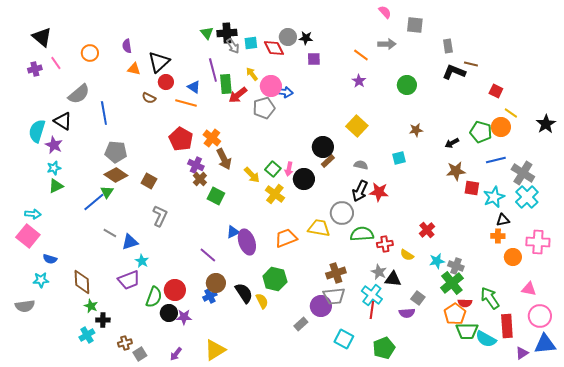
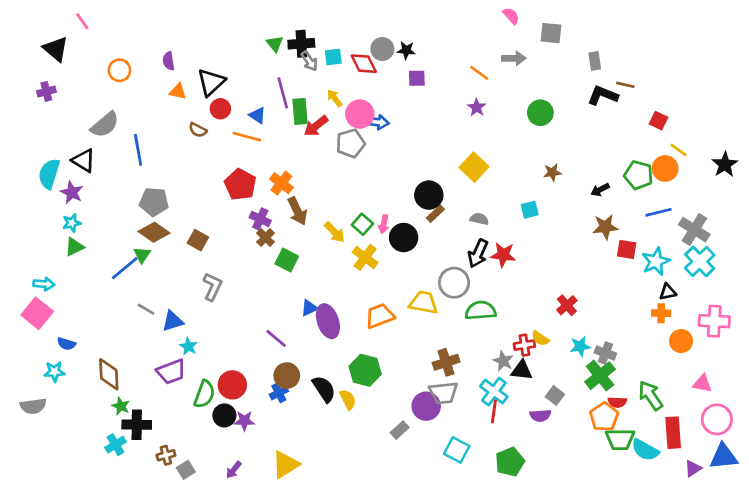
pink line: (56, 63) -> (82, 21), moved
red cross: (385, 244) -> (524, 345), moved
black cross: (103, 320) -> (137, 425), size x1.5

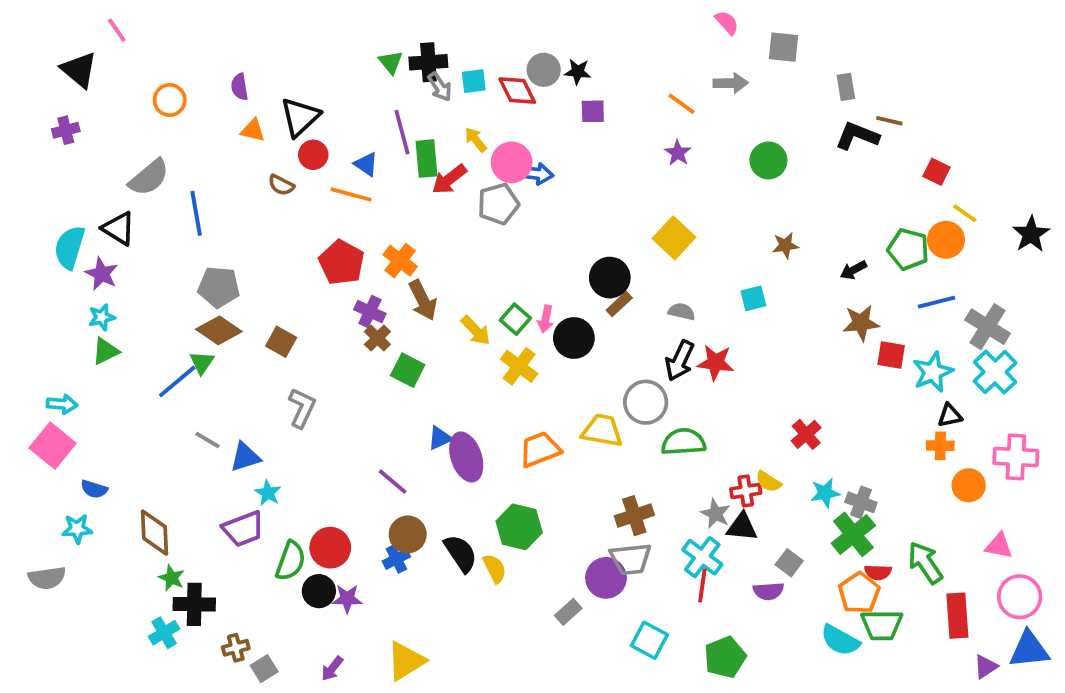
cyan semicircle: (645, 450) -> (840, 640), moved

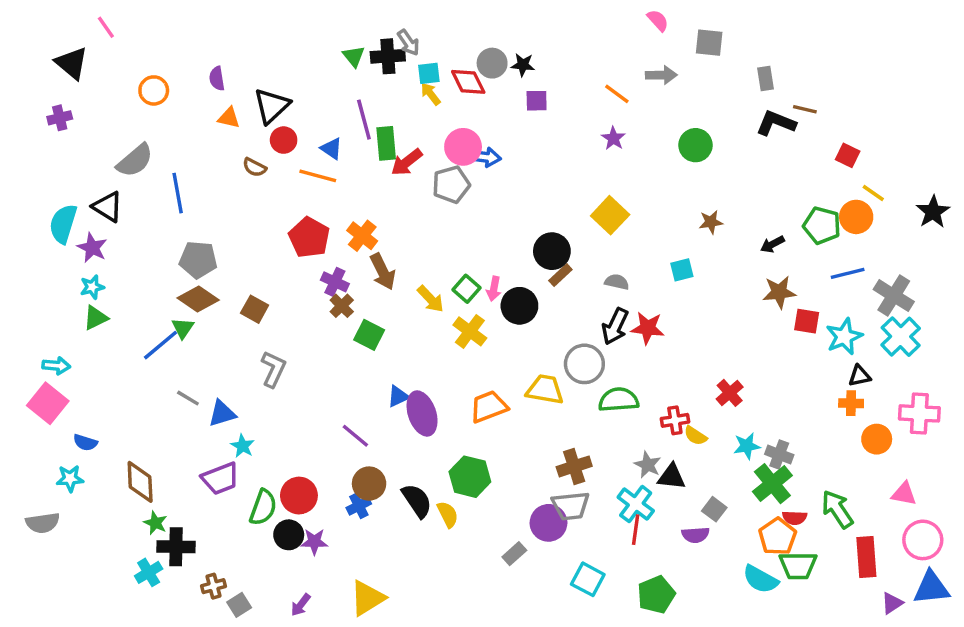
gray arrow: (440, 87) -> (408, 43), moved
yellow arrow: (476, 140) -> (431, 94), moved
red cross: (746, 491) -> (675, 420), moved

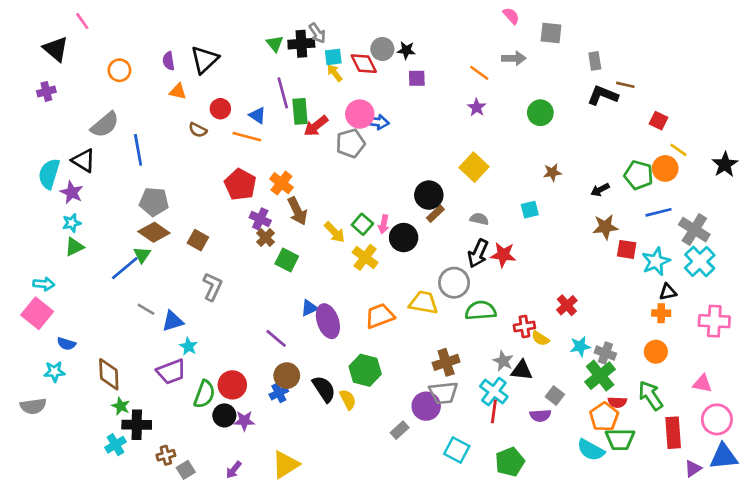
black triangle: (272, 106) -> (204, 60), moved
orange circle: (877, 439) -> (656, 352), moved

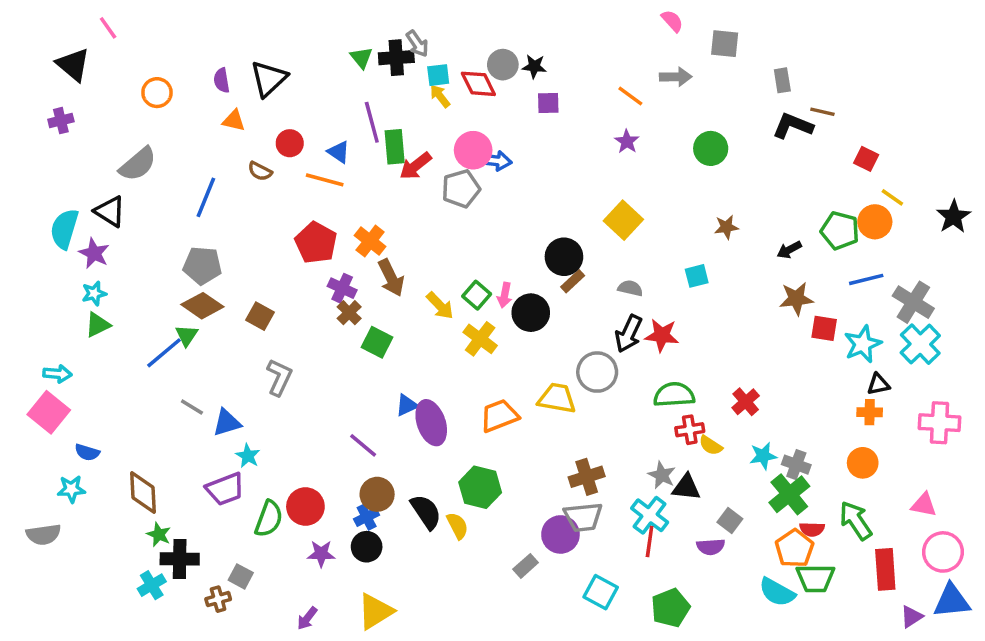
blue line: (138, 150) -> (206, 197), moved, turned 32
green semicircle: (481, 311) -> (674, 395), moved
black circle: (224, 415) -> (367, 547), moved
gray square: (186, 470) -> (241, 576), moved, turned -30

